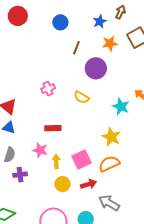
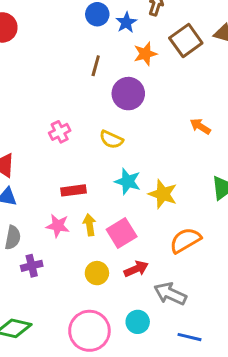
blue circle: (60, 22) -> (97, 14), moved
cyan star: (121, 106) -> (128, 181), moved
yellow arrow: (56, 161) -> (90, 225), moved
orange semicircle: (109, 164) -> (185, 240), moved

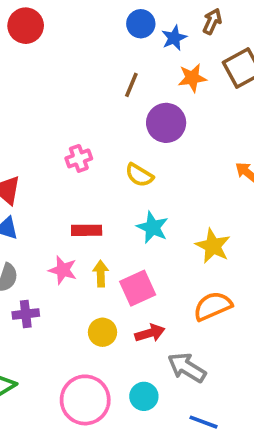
yellow star: (163, 194) -> (213, 246), moved

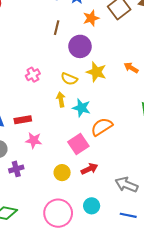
red rectangle: (87, 230) -> (23, 120), moved
yellow star: (213, 246) -> (96, 72), moved
yellow arrow: (101, 274) -> (61, 99), moved
orange semicircle: (213, 306) -> (102, 127), moved
gray arrow: (187, 368) -> (126, 185), moved

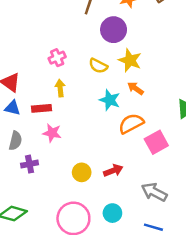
orange arrow: (131, 68) -> (135, 88), moved
yellow arrow: (61, 99) -> (60, 88), moved
pink square: (78, 144) -> (156, 142), moved

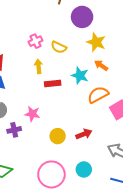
yellow semicircle: (98, 66) -> (59, 47), moved
red rectangle: (42, 108) -> (53, 84), moved
pink star: (52, 133) -> (32, 114), moved

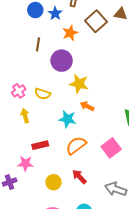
red rectangle: (53, 84) -> (40, 145), moved
orange semicircle: (98, 95) -> (76, 145), moved
red arrow: (84, 134) -> (79, 177), turned -105

